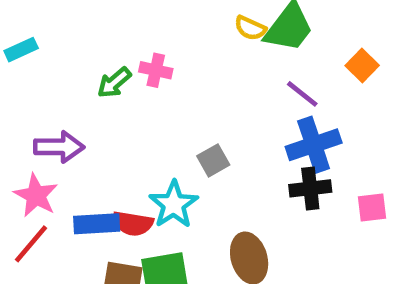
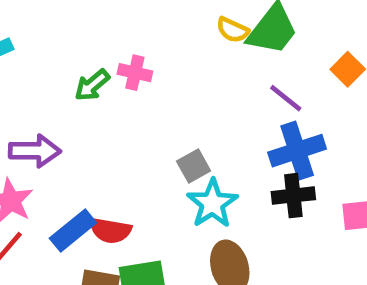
cyan star: (174, 204) -> (212, 203), moved
blue rectangle: (97, 224) -> (73, 230), turned -36

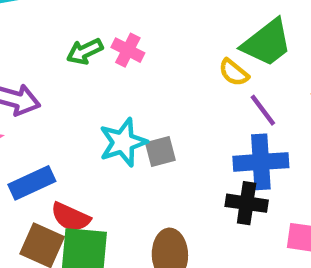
yellow semicircle: (233, 30) -> (234, 73), moved
cyan star: (212, 203) -> (123, 142), moved
red semicircle: (110, 230) -> (71, 217), moved

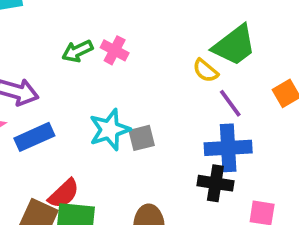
blue rectangle: (32, 183) -> (34, 137), moved
red semicircle: (71, 217) -> (64, 194), turned -68

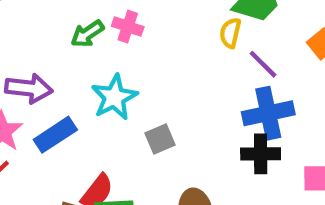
yellow semicircle: (205, 71) -> (230, 33), turned 72
cyan star: (110, 130) -> (114, 97), moved
gray square: (142, 138) -> (160, 139), moved

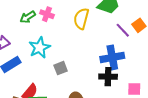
yellow semicircle: (230, 33) -> (81, 19), moved, size x1.5
purple line: (263, 64) -> (123, 30), moved

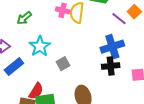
pink cross: (47, 14) -> (63, 10), moved

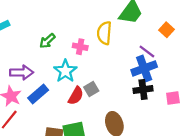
pink cross: (63, 10) -> (80, 47), moved
purple line: (119, 19) -> (147, 52), moved
red semicircle: (36, 91) -> (76, 96), moved

